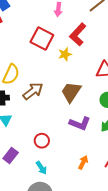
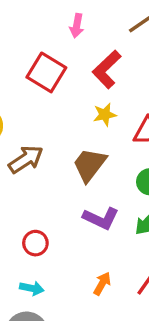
yellow star: (65, 54) -> (105, 115), moved
cyan arrow: (41, 168) -> (32, 288), turned -48

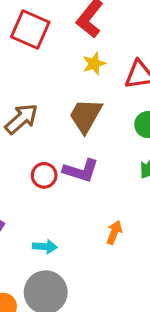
purple L-shape: (101, 218) -> (81, 171), moved
red circle: (35, 243) -> (44, 175), moved

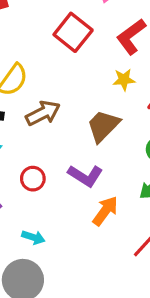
red circle: (44, 175) -> (33, 179), moved
orange arrow: (114, 232) -> (105, 211), moved, size x1.4

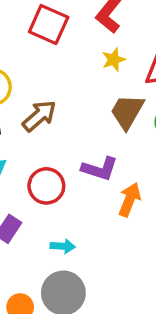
brown trapezoid: (103, 126) -> (127, 112), moved
red circle: (33, 179) -> (46, 186), size x1.4

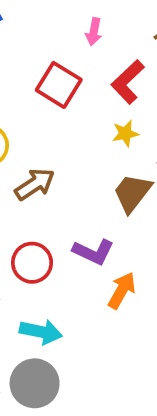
cyan arrow: (63, 246) -> (41, 332), size x1.5

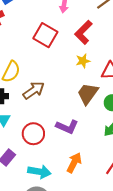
orange arrow: (122, 290) -> (74, 163), moved

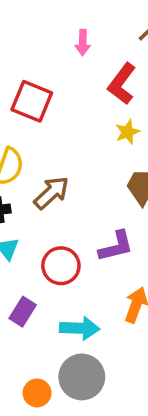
red square: (45, 35) -> (32, 101), moved
purple L-shape: (67, 127) -> (116, 246), turned -30

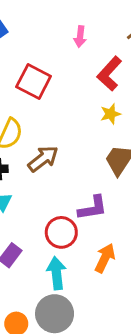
red circle: (61, 266) -> (61, 232), moved
cyan arrow: (80, 328) -> (56, 273), turned -104

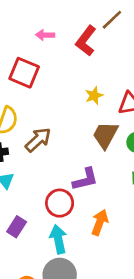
pink arrow: (80, 37) -> (45, 35), moved, turned 90
red L-shape: (109, 74) -> (86, 41), moved

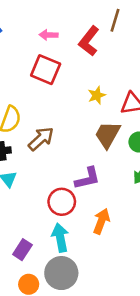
brown line: (112, 20) -> (115, 20), turned -30
red square: (24, 73) -> (46, 70), moved
purple rectangle: (17, 227) -> (22, 250), moved

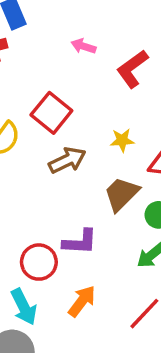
red square: (46, 70) -> (51, 113), moved
brown arrow: (41, 139) -> (67, 160), moved
cyan arrow: (60, 238) -> (24, 307), turned 148

